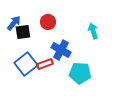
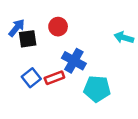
cyan arrow: (93, 31) -> (124, 38), moved, turned -56
blue square: (26, 64) -> (31, 78), size x0.7

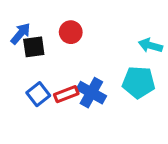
blue cross: (74, 61) -> (91, 93), moved
cyan pentagon: (97, 89) -> (139, 82), moved

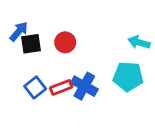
red circle: (71, 32) -> (65, 42), moved

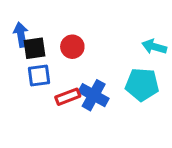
blue arrow: (19, 31) -> (21, 35), turned -50
blue square: (35, 87) -> (39, 75), moved, turned 30

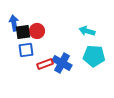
red circle: (72, 47) -> (37, 31), moved
cyan arrow: (154, 47) -> (87, 31), moved

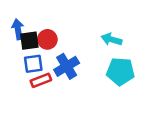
blue cross: (62, 63) -> (67, 66), moved, turned 30
red rectangle: (45, 64) -> (41, 80), moved

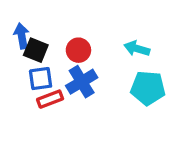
red circle: (47, 39) -> (78, 50), moved
black square: (29, 41) -> (36, 50), turned 30

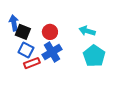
blue square: (41, 79) -> (26, 50), turned 35
cyan pentagon: (148, 88) -> (94, 56), turned 30

